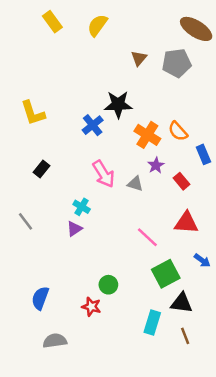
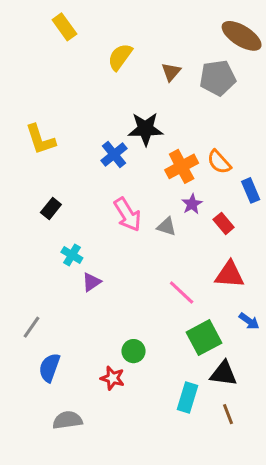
yellow semicircle: (97, 25) -> (120, 57), moved
orange cross: (147, 135) -> (182, 166), turned 30
cyan cross: (82, 207) -> (72, 255), moved
gray line: (26, 221) -> (31, 327), moved, turned 72

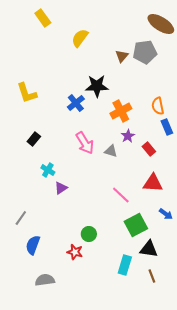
brown triangle: (171, 72) -> (122, 56), moved
orange semicircle: (219, 162) -> (158, 106), moved, turned 30

